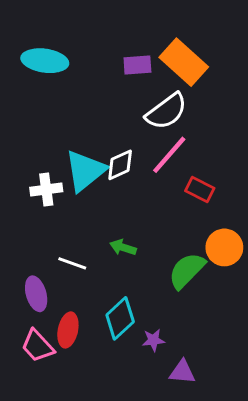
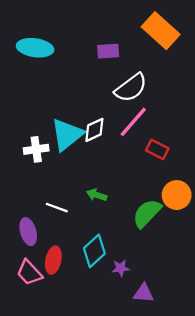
orange rectangle: (184, 62) -> (161, 31), moved

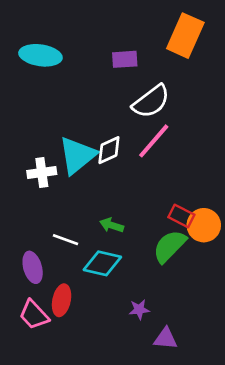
orange rectangle: (161, 31) -> (185, 36), turned 72
red rectangle: (157, 149) -> (181, 216), moved
cyan diamond: (94, 251) -> (102, 263), moved, turned 56

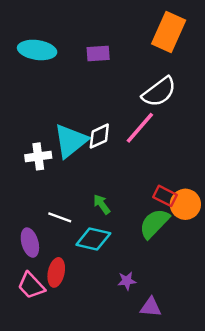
purple rectangle: (125, 59) -> (98, 54), moved
white semicircle: (151, 101) -> (159, 92), moved
green arrow: (112, 225) -> (102, 204), turned 36

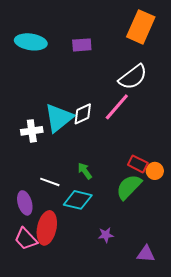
orange circle: (185, 204) -> (155, 171), size x0.7
red ellipse: (56, 272) -> (47, 228), size x1.4
purple triangle: (151, 307) -> (146, 254), moved

